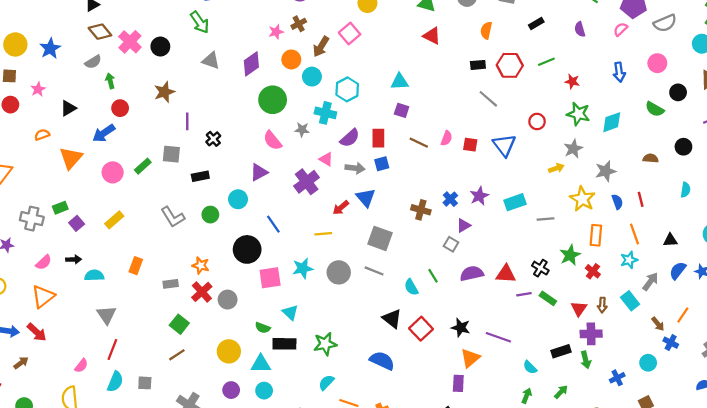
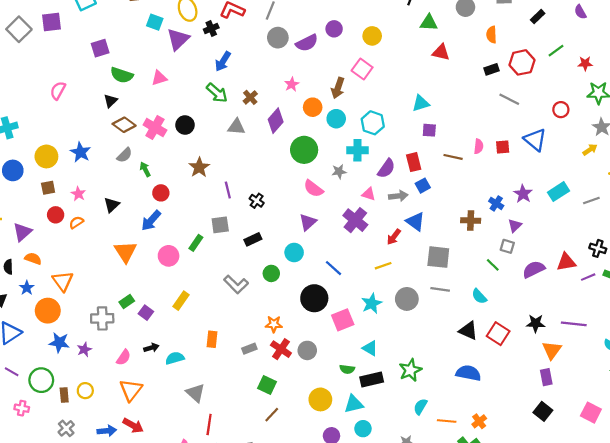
brown cross: (299, 24) -> (250, 97), moved
orange semicircle: (42, 135) -> (76, 222), moved
green line: (433, 276) -> (493, 265), moved

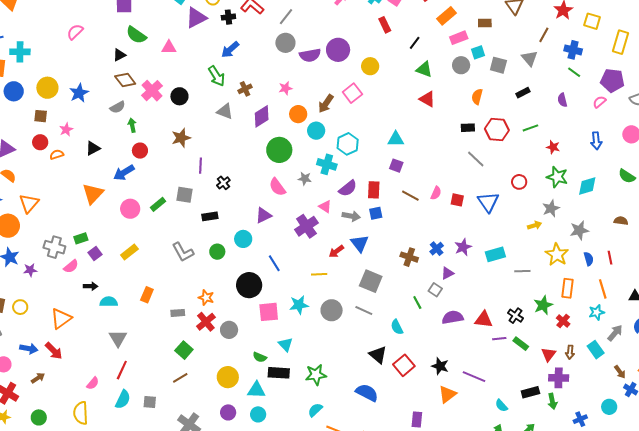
purple circle: (334, 29) -> (338, 50), size x1.5
pink semicircle: (124, 357) -> (71, 266), moved
purple rectangle: (546, 377) -> (417, 419), moved

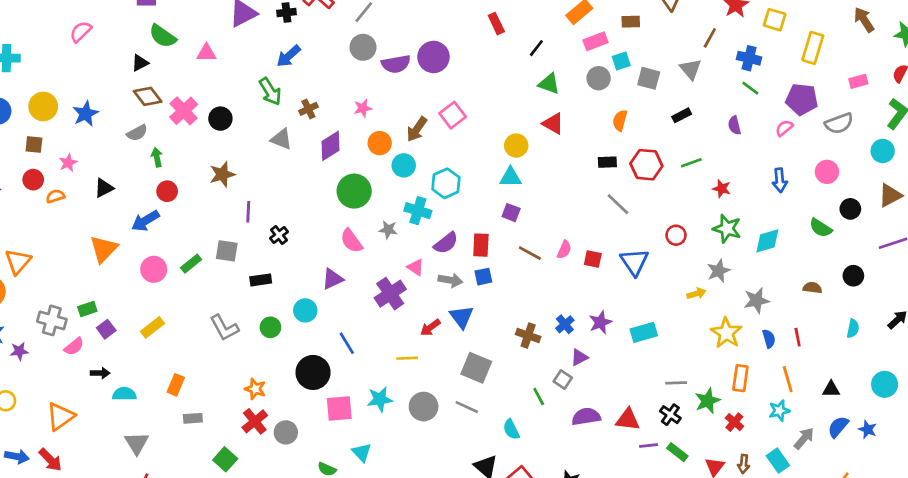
yellow circle: (370, 66) -> (516, 146), moved
gray line: (522, 271) -> (676, 383), moved
gray rectangle: (178, 313) -> (193, 418), moved

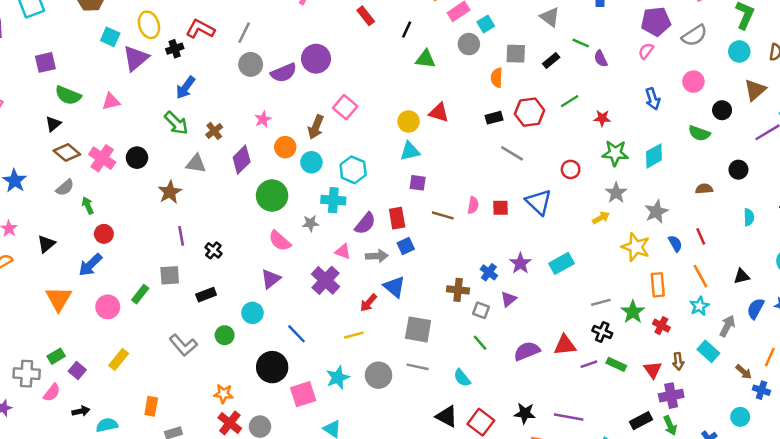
gray square: (649, 78) -> (516, 54), moved
green line: (750, 88) -> (581, 43), moved
red triangle: (553, 123) -> (439, 113), moved
brown star: (222, 174) -> (170, 192), moved
gray square: (563, 380) -> (481, 310), moved

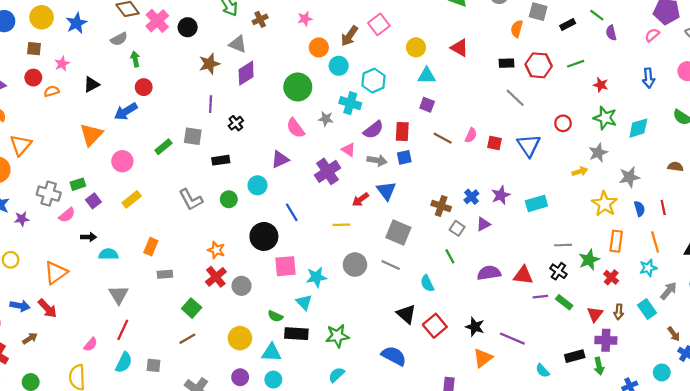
yellow circle: (409, 121) -> (416, 47), moved
purple diamond: (242, 160) -> (246, 73), moved
pink circle: (108, 307) -> (122, 161), moved
cyan star: (338, 378) -> (316, 277), moved

